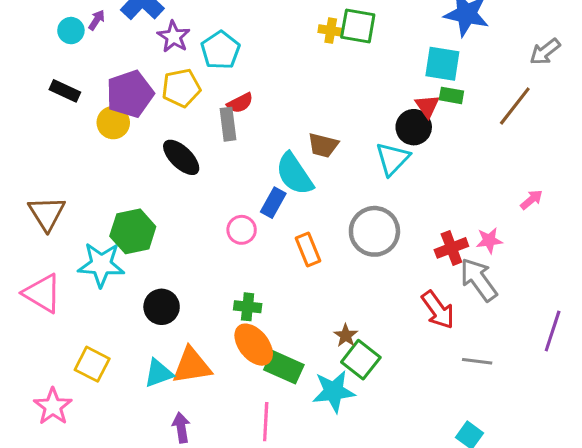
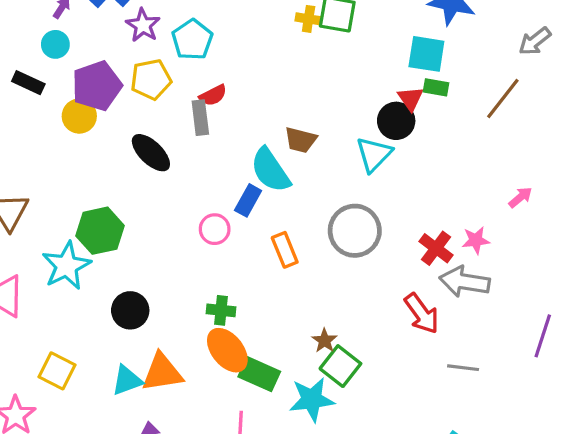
cyan circle: (71, 31) -> (55, 44), moved
red cross: (451, 248) -> (436, 248), turned -32
cyan star: (101, 265) -> (67, 266), turned -30
gray arrow: (479, 280) -> (465, 282), turned -45

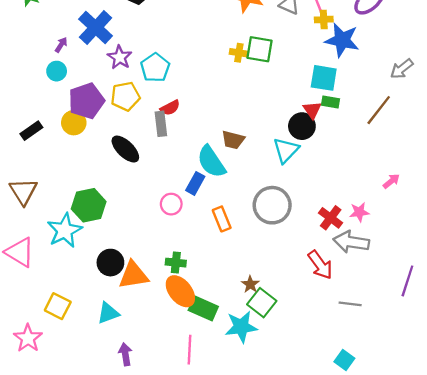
black rectangle: (28, 83) -> (31, 131), moved, turned -60
orange triangle: (162, 372) -> (133, 275), moved

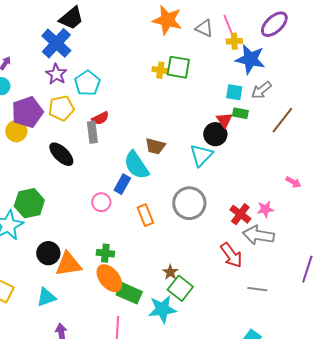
blue cross: (96, 28) -> (56, 43), moved
gray arrow: (402, 69) -> (261, 90), moved
cyan square: (324, 78) -> (234, 92), size x0.7
pink arrow: (391, 181) -> (293, 182), turned 70

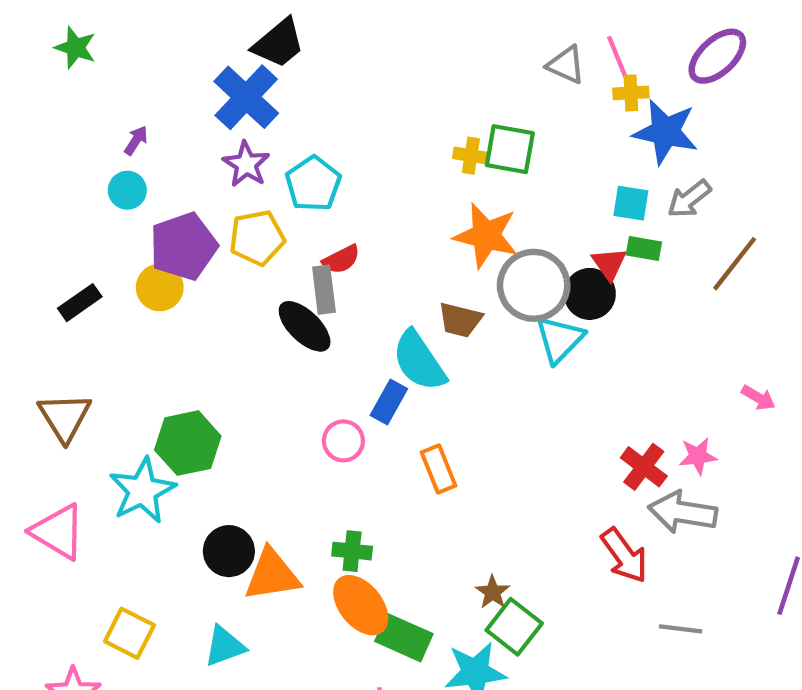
orange star: (167, 20) -> (486, 236), moved
black ellipse: (61, 154) -> (305, 326), moved
gray circle: (189, 203) -> (534, 285), moved

